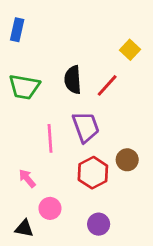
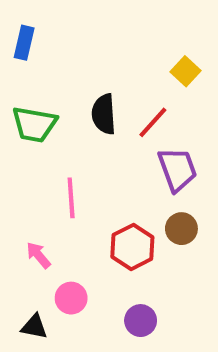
purple trapezoid: (86, 127) -> (177, 169), moved

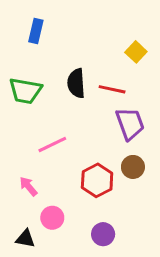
blue rectangle: (24, 43) -> (36, 31), moved
red line: (153, 122) -> (112, 89), turned 60
pink line: (71, 198) -> (52, 145), turned 68

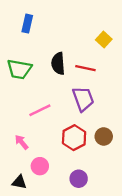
purple trapezoid: (130, 124) -> (83, 99), moved
brown circle: (133, 167) -> (104, 136), moved

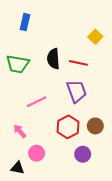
purple circle: (79, 179) -> (83, 154), moved

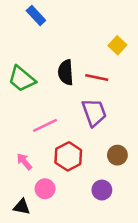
blue rectangle: (25, 22) -> (36, 16), moved, turned -56
green trapezoid: (18, 64) -> (22, 79), turned 30
red hexagon: (68, 127) -> (68, 156), moved

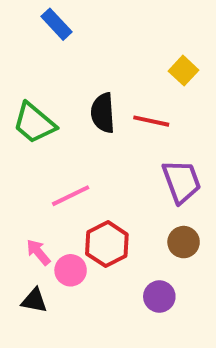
purple trapezoid: (94, 112) -> (182, 182), moved
pink circle: (45, 189) -> (71, 270), moved
black triangle: (22, 207) -> (34, 301), moved

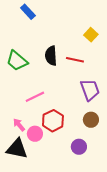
black triangle: (34, 301) -> (17, 149), size x1.6

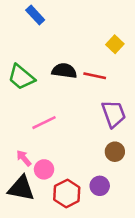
black semicircle: (51, 56) -> (64, 71), turned 102
red hexagon: (53, 121) -> (67, 193), moved

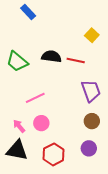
pink circle: (44, 169) -> (41, 123), moved
purple circle: (100, 186) -> (89, 148), moved

